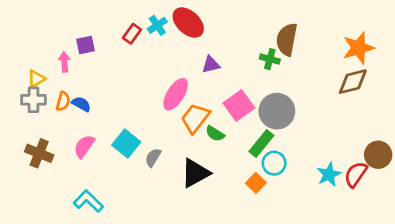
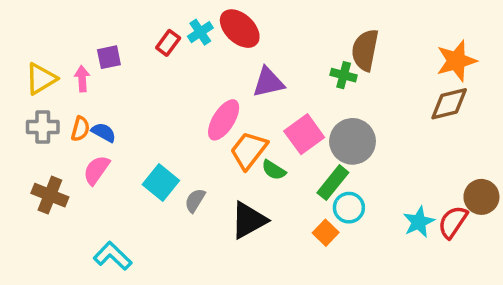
purple triangle: (211, 65) -> (268, 82), size x1.4
yellow triangle: (36, 79) -> (41, 79), moved, size x1.4
pink semicircle: (84, 146) -> (96, 170), moved

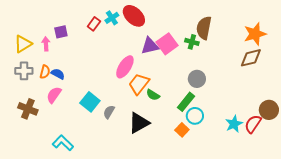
pink square: (304, 134) -> (167, 44), moved
gray circle: (353, 141) -> (197, 79), size x0.7

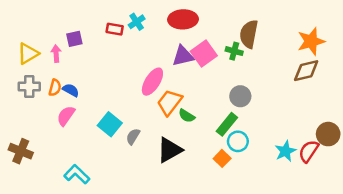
red ellipse: (134, 16) -> (183, 19), moved, turned -45
red rectangle: (94, 24) -> (115, 29), turned 64
brown cross: (28, 109) -> (21, 151), moved

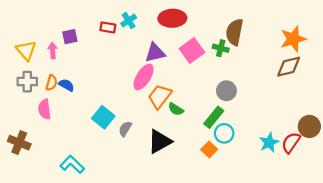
yellow triangle: (28, 54) -> (26, 50), turned -40
purple triangle: (183, 56) -> (155, 53), moved
pink semicircle: (66, 116) -> (45, 109), moved, turned -42

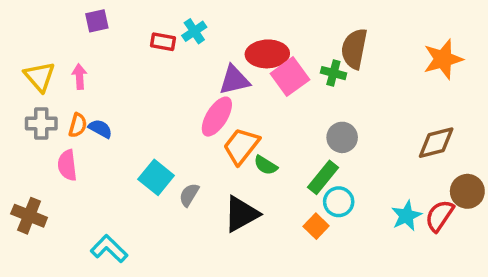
red ellipse: (172, 18) -> (267, 54), moved
purple square: (70, 37) -> (97, 21), moved
brown diamond: (289, 67) -> (436, 143), moved

